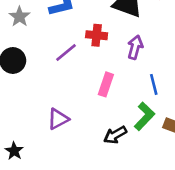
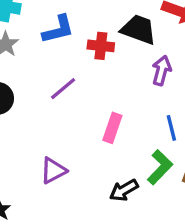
red cross: (97, 35) -> (101, 46), moved
purple arrow: (135, 47) -> (162, 70), moved

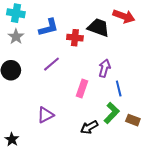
purple arrow: (162, 70) -> (104, 68), moved

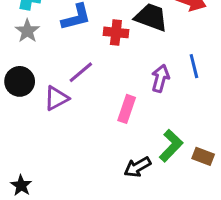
blue line: (119, 89) -> (194, 66), moved
purple triangle: (45, 115) -> (56, 98), moved

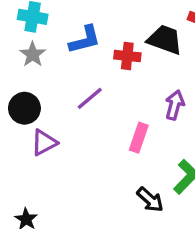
purple triangle: (56, 98) -> (44, 142), moved
black arrow: (137, 167) -> (150, 200), turned -108

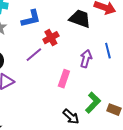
red cross: (127, 56) -> (51, 38), moved, turned -35

